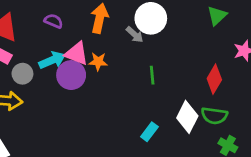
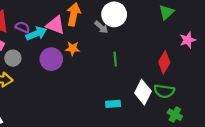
purple semicircle: (54, 21) -> (22, 27), moved
pink triangle: (77, 53) -> (56, 25), moved
cyan arrow: (52, 60) -> (36, 34), moved
cyan rectangle: (149, 132) -> (113, 104), turned 48

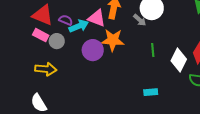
orange star: (73, 48) -> (113, 40), size x1.6
gray circle: (13, 58) -> (57, 41), moved
white diamond: (143, 92) -> (179, 60), moved

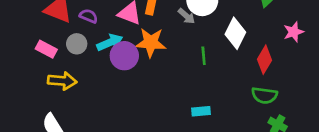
cyan arrow: (79, 26) -> (110, 42), moved
pink rectangle: (41, 35) -> (46, 49), moved
white diamond: (179, 60) -> (235, 33), moved

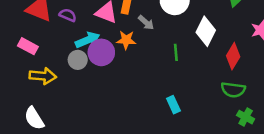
gray arrow: (186, 16) -> (146, 23), moved
orange star: (151, 42) -> (126, 40), size x0.7
gray circle: (77, 44) -> (78, 60), moved
cyan rectangle: (201, 111) -> (173, 105), turned 70

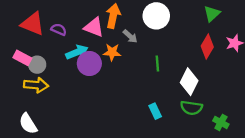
white diamond: (206, 31) -> (189, 82), moved
red diamond: (233, 56) -> (207, 46), moved
gray circle: (78, 60) -> (37, 65), moved
green semicircle: (233, 90) -> (191, 108), moved

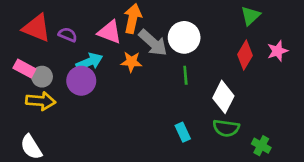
white circle: (156, 16) -> (184, 37), moved
gray arrow: (130, 36) -> (153, 43), size x1.6
purple circle: (89, 64) -> (81, 81), moved

